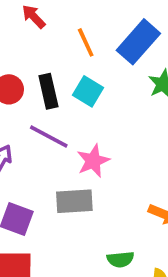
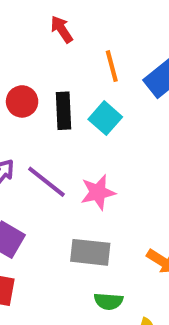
purple line: (49, 137) -> (46, 182), moved
gray rectangle: (74, 201) -> (90, 252), moved

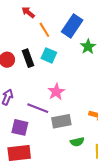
red arrow: (62, 29) -> (28, 12), moved
purple line: (46, 182) -> (38, 108), moved

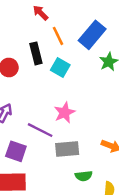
black rectangle: (28, 58) -> (36, 53), moved

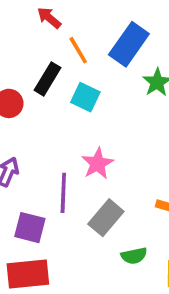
black rectangle: (36, 53) -> (48, 79), turned 50
purple line: (40, 130) -> (63, 193), turned 70
gray rectangle: (67, 149) -> (106, 218), turned -40

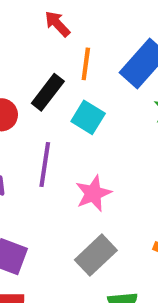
orange line: (78, 50) -> (86, 64), turned 32
purple line: (63, 193) -> (45, 165), moved

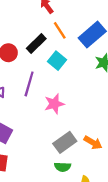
orange line: (86, 64) -> (60, 30), turned -48
gray rectangle: (96, 255) -> (65, 142), moved

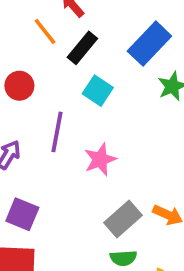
orange line: (60, 30) -> (45, 31), moved
black rectangle: (36, 44) -> (82, 48), moved

